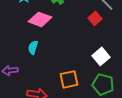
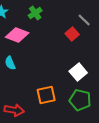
cyan semicircle: (33, 47) -> (10, 63), turned -40

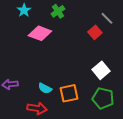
cyan semicircle: (10, 63) -> (45, 88), moved, turned -40

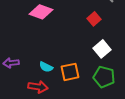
red square: (95, 32) -> (94, 19), moved

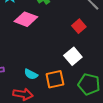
white square: (102, 49) -> (73, 56), moved

